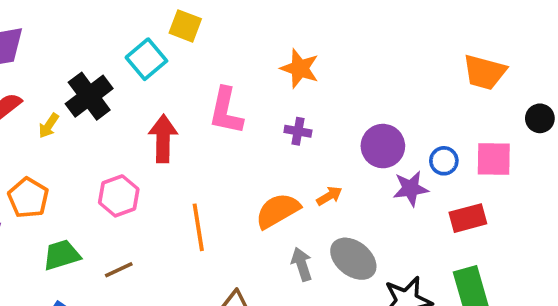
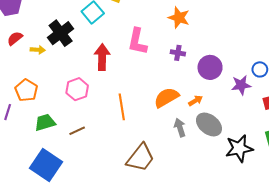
yellow arrow: (49, 126) -> (38, 50), turned -120
purple circle: (383, 146) -> (210, 67), moved
orange arrow: (329, 196) -> (195, 101), moved

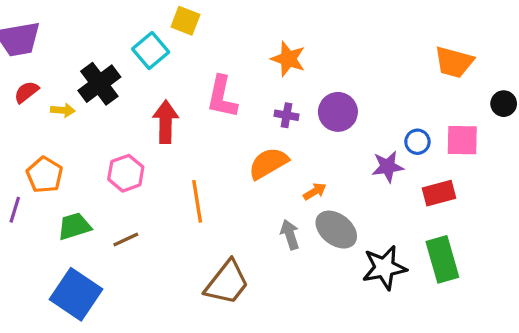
purple circle: (210, 67) -> (338, 112), moved
orange semicircle: (166, 98) -> (268, 163), moved

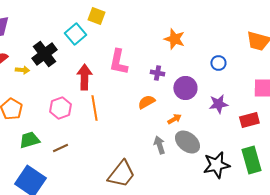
orange star: (288, 59) -> (174, 39), moved
purple circle: (338, 112) -> (185, 88), moved
blue circle: (417, 142) -> (218, 63), moved
orange semicircle: (268, 163) -> (146, 102), size x0.7
orange line: (197, 201) -> (94, 108), moved

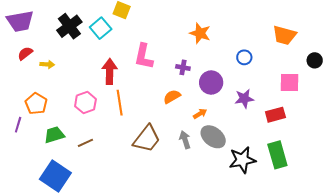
black cross: (44, 54) -> (69, 26), moved
brown trapezoid: (121, 174) -> (147, 139), moved

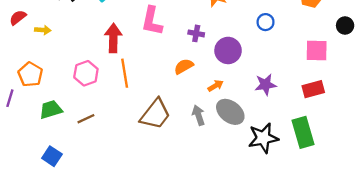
purple star: (244, 99) -> (266, 85), moved
red rectangle: (275, 115) -> (313, 89), moved
blue square: (55, 176) -> (52, 156), size x0.6

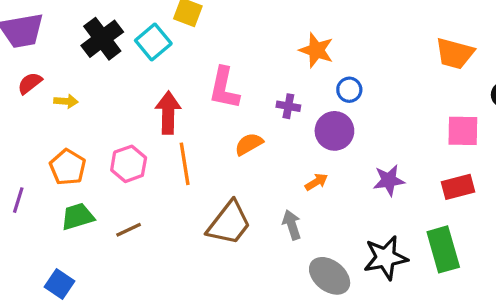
blue circle: (266, 22) -> (349, 90), moved
orange semicircle: (184, 66) -> (249, 144), moved
orange pentagon: (30, 74) -> (68, 167), moved
gray ellipse: (230, 112) -> (330, 276), moved
blue square: (52, 156) -> (59, 284), moved

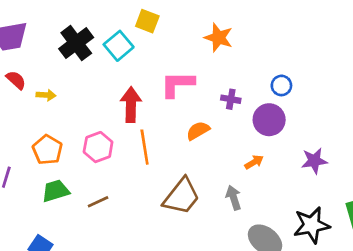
orange star: (316, 50) -> (218, 38), moved
red semicircle: (30, 83) -> (16, 80), turned 80
pink L-shape: (224, 88) -> (177, 84), turned 78

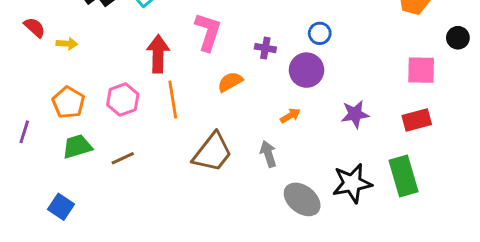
pink L-shape: (177, 84) -> (208, 32), turned 108

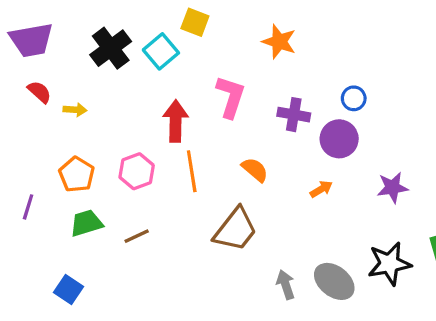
purple cross: (265, 48) -> (294, 115), size x1.4
orange semicircle: (230, 82) -> (255, 170), moved, turned 70
gray arrow: (268, 154) -> (286, 285), moved

